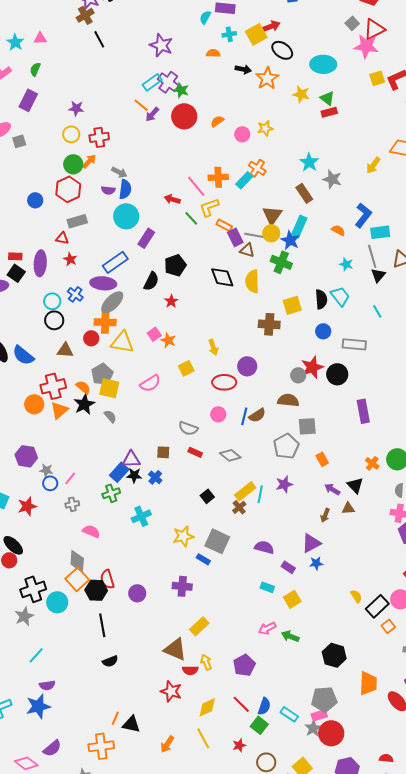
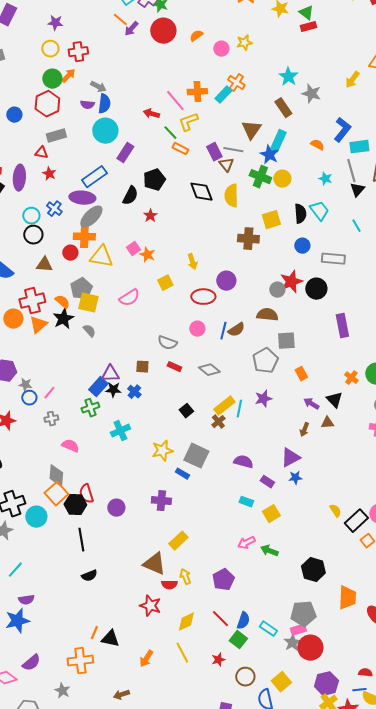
orange rectangle: (224, 225) -> (180, 149), moved
yellow circle: (271, 233) -> (282, 179), moved
brown triangle: (247, 250) -> (226, 165), turned 35

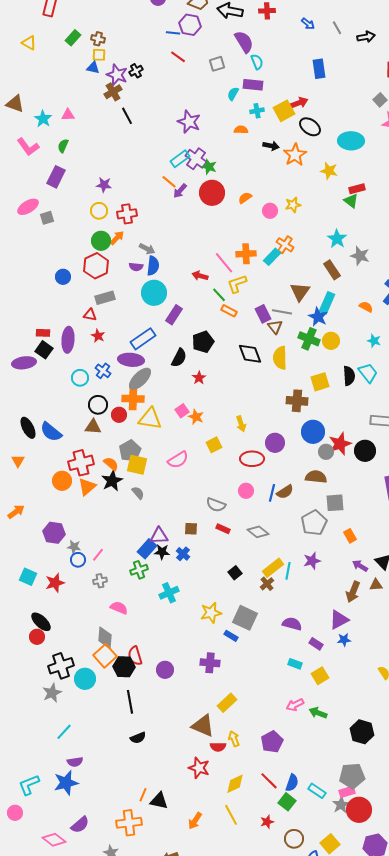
green triangle: (306, 13) -> (351, 201), moved
black circle: (33, 235) -> (98, 405), moved
blue circle: (302, 246) -> (313, 432), moved, size x1.5
brown arrow: (304, 430) -> (353, 592), size x1.5

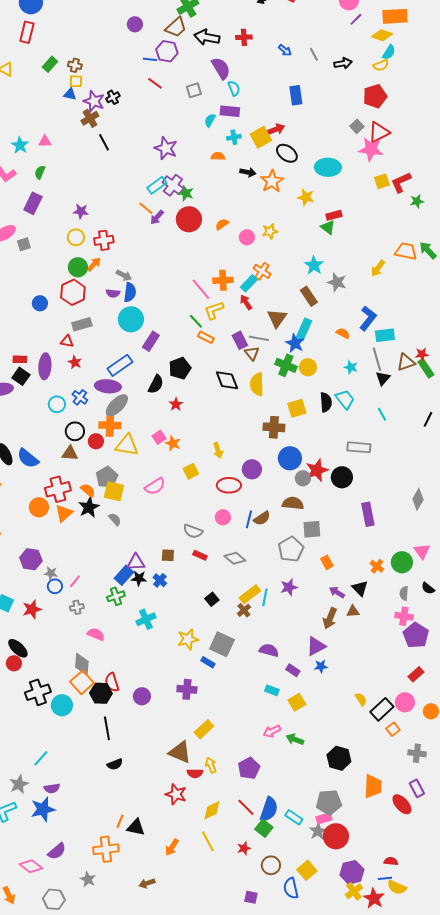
red arrow: (200, 276) -> (246, 302), moved, turned 42
gray star: (52, 693) -> (19, 784), moved
blue semicircle: (292, 783) -> (269, 809), size x1.4

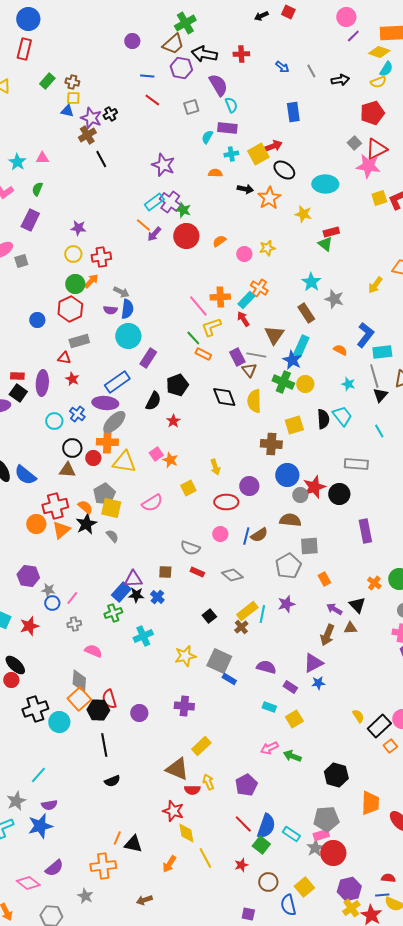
purple hexagon: (167, 51) -> (181, 68), moved
blue rectangle: (208, 662) -> (229, 679), moved
yellow diamond: (212, 810) -> (186, 833), moved, turned -75

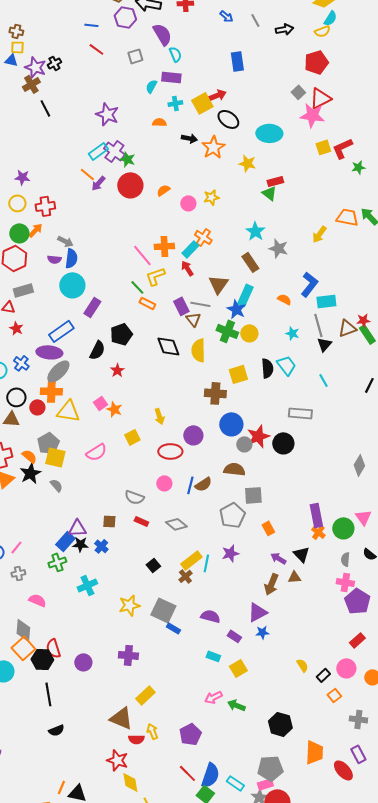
purple rectangle: (365, 531) -> (316, 515), moved
black rectangle: (379, 726) -> (323, 675), size x0.6

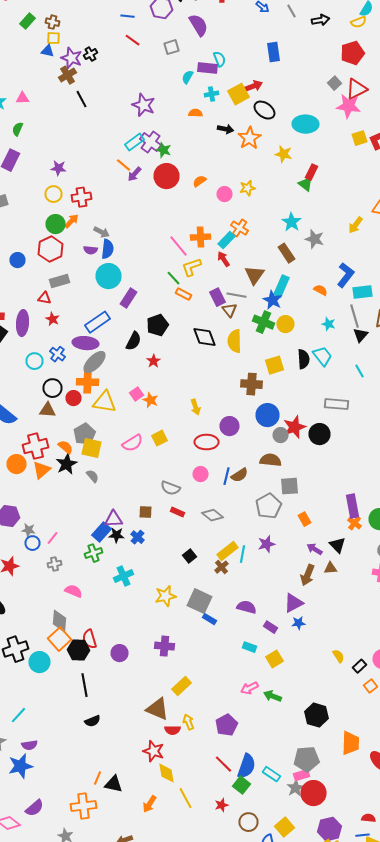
cyan semicircle: (175, 54) -> (220, 59), moved
red rectangle: (275, 181) -> (312, 172), turned -49
yellow square: (132, 437) -> (160, 438), moved

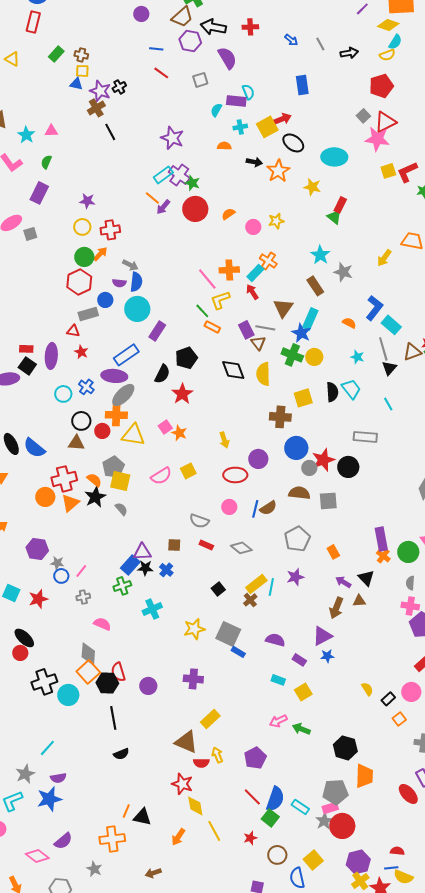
blue circle: (18, 260) -> (105, 300), moved
cyan rectangle: (362, 292) -> (391, 325), turned 48
red star: (154, 361) -> (182, 394), size x1.5
gray square: (290, 486) -> (328, 501), moved
orange trapezoid: (350, 743) -> (364, 776), moved

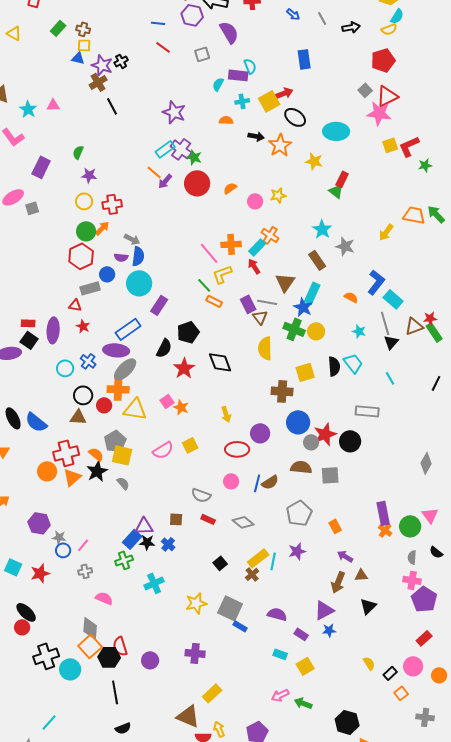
green semicircle: (46, 162) -> (78, 152), moved
black diamond: (233, 370) -> (220, 362), moved
black triangle: (366, 578) -> (368, 606), moved, turned 30

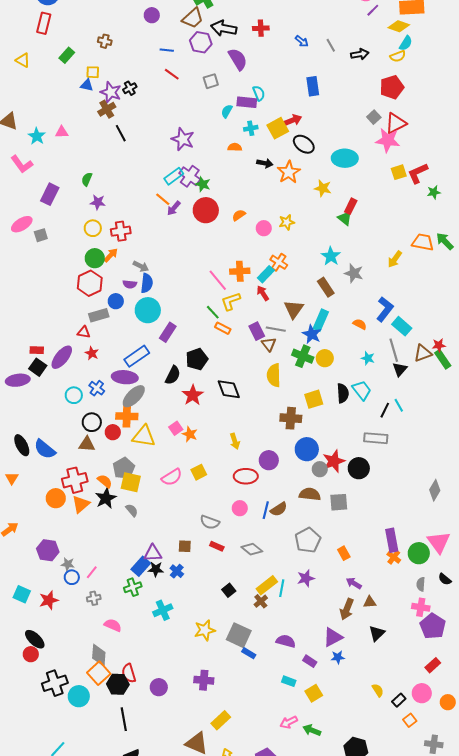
brown cross: (83, 29) -> (105, 41), moved
purple ellipse: (53, 330) -> (62, 357), turned 35
black line: (436, 383) -> (385, 410), moved
pink triangle: (430, 515) -> (439, 542), size x1.4

